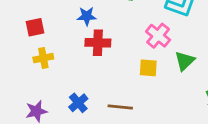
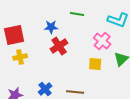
red square: (35, 27) -> (14, 35), size x1.5
red cross: (98, 43) -> (59, 46), turned -36

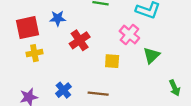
blue star: (51, 27) -> (58, 18), moved
yellow square: (95, 64) -> (112, 61), moved

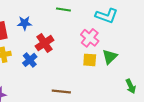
yellow square: (112, 61) -> (90, 60), moved
blue cross: (63, 90) -> (30, 60), moved

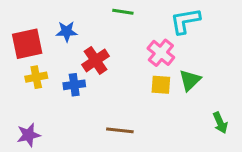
cyan L-shape: (107, 16) -> (185, 21), turned 150
blue cross: (30, 60) -> (74, 85), turned 32

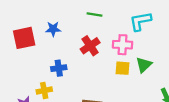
pink cross: (161, 53) -> (122, 45), turned -36
red cross: (96, 60) -> (90, 46), moved
yellow cross: (36, 77) -> (44, 91), moved

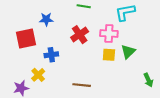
red square: (24, 38) -> (26, 39), moved
yellow cross: (44, 91) -> (38, 75), turned -32

